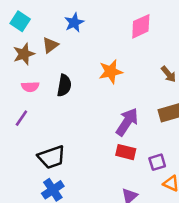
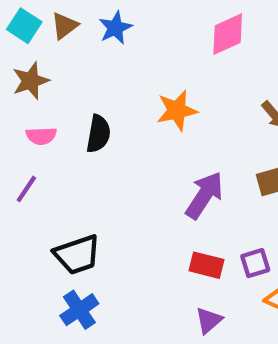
brown triangle: (50, 45) -> (64, 26), moved
red rectangle: (126, 152) -> (207, 265), moved

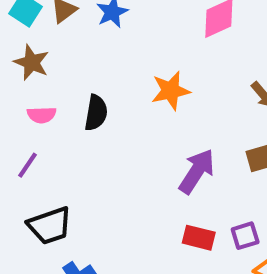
brown star: (31, 81) -> (32, 62), turned -30
black trapezoid: (77, 255) -> (50, 226), moved

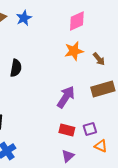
orange star: (171, 91) -> (74, 51), moved

